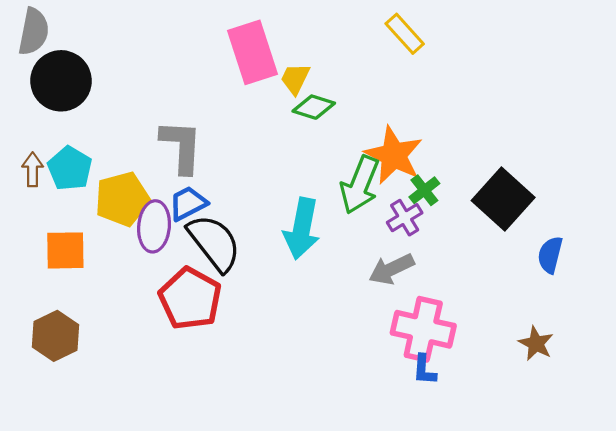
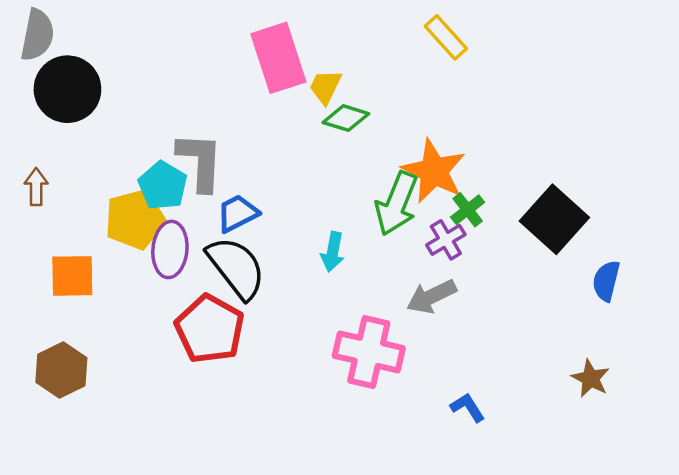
cyan pentagon: (70, 168) -> (163, 186), moved
blue trapezoid: (188, 203) -> (237, 213), moved
cyan arrow: (302, 229) -> (333, 252), size x0.6
pink cross: (423, 329) -> (369, 352), moved
blue L-shape: (424, 370) -> (468, 407), turned 144

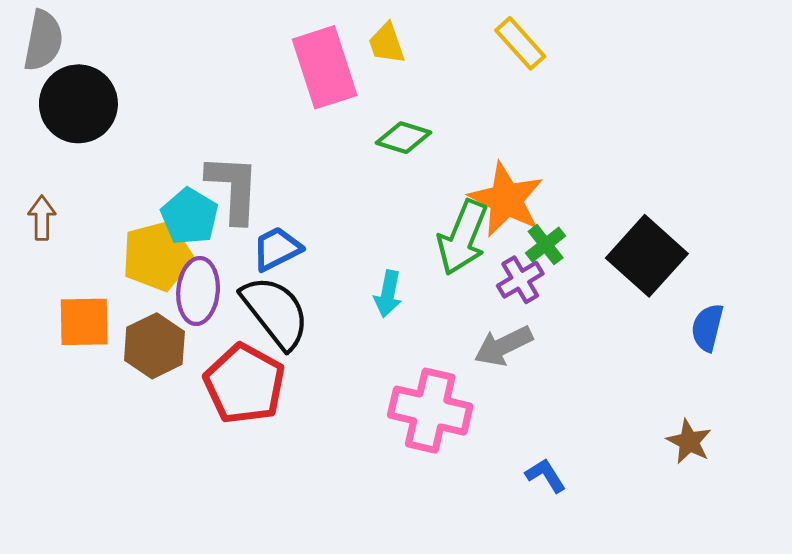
yellow trapezoid: (325, 87) -> (387, 43), moved, turned -45
brown hexagon: (61, 370) -> (154, 346), moved

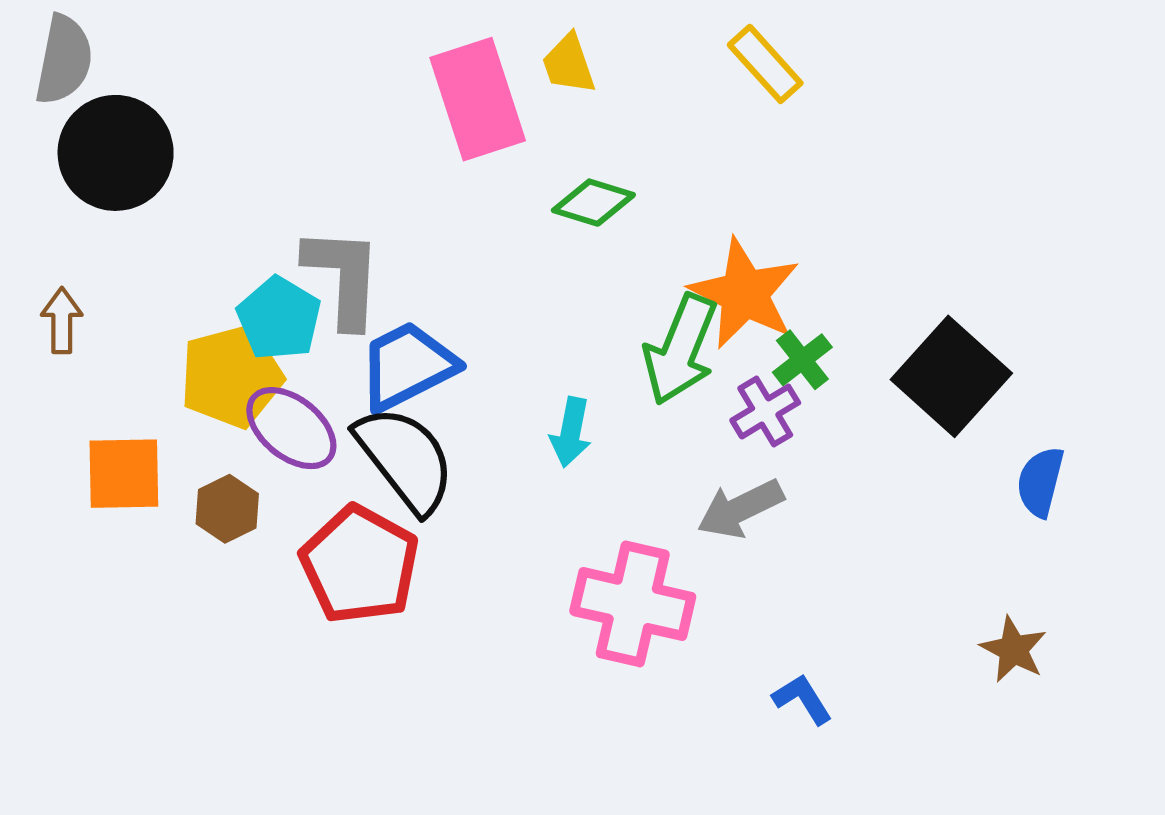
blue trapezoid: (277, 249) -> (407, 366), size x1.4
purple ellipse: (198, 291) -> (291, 428), turned -56
brown hexagon: (154, 346) -> (227, 509), size x0.7

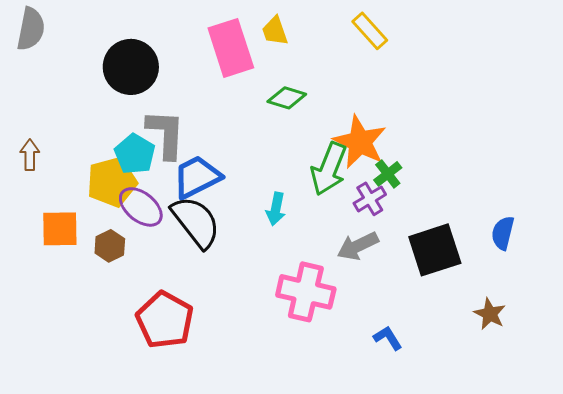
black circle: (116, 153) -> (131, 67), moved
black square: (951, 376) -> (435, 250), moved, turned 30
red pentagon: (360, 565) -> (165, 320), moved

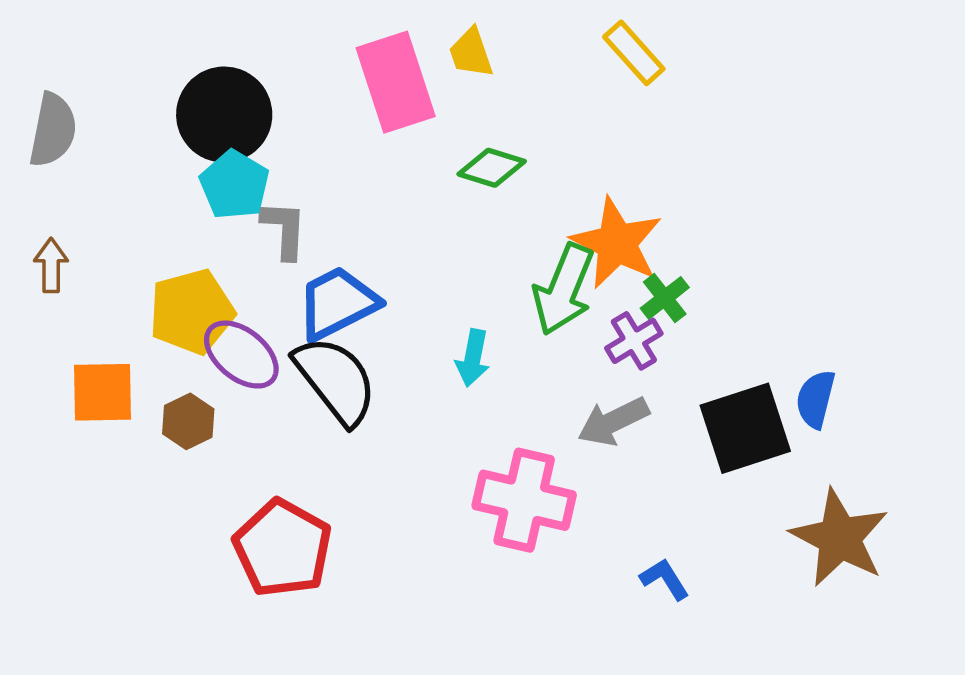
gray semicircle: (31, 29) -> (53, 130), moved
gray L-shape: (166, 134) -> (284, 229), size x0.7
cyan pentagon: (135, 154) -> (234, 185), moved
blue semicircle: (503, 233) -> (816, 399), moved
brown star: (490, 314) -> (840, 538), size x1.8

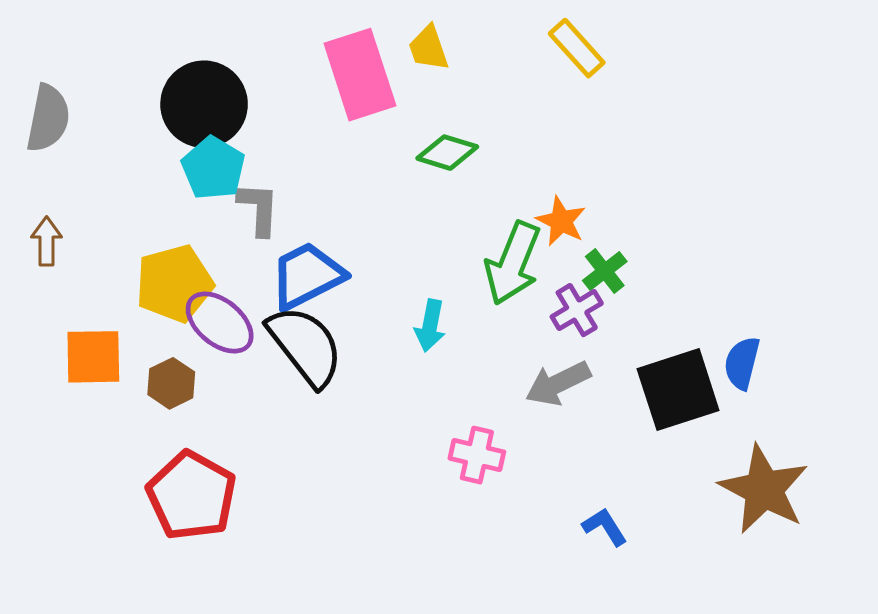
orange star: (617, 243) -> (561, 221), size x0.6
pink cross: (524, 500) -> (477, 455), size x0.6
red pentagon: (282, 548) -> (192, 496), moved

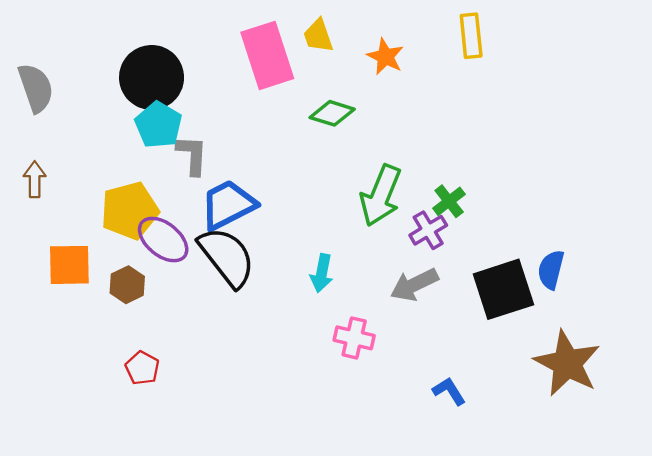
yellow rectangle: (577, 48) -> (471, 36), moved, turned 36
gray semicircle: (48, 118) -> (36, 88), turned -30
orange star: (561, 221) -> (385, 57), moved
cyan arrow: (430, 326) -> (322, 273), moved
red pentagon: (192, 496) -> (142, 368), size x0.5

